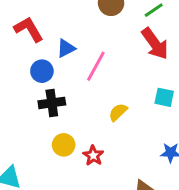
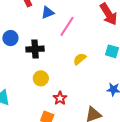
blue circle: (42, 71) -> (10, 38), moved
red star: (93, 155) -> (60, 98), moved

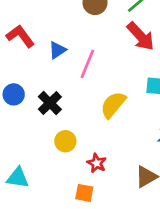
black cross: (35, 49) -> (50, 103), turned -30
yellow semicircle: (80, 59) -> (113, 105), size x1.5

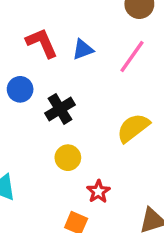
red L-shape: (20, 36) -> (42, 43), moved
pink line: (87, 64) -> (132, 56), moved

